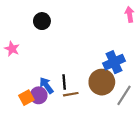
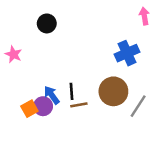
blue cross: (114, 62) -> (127, 53), moved

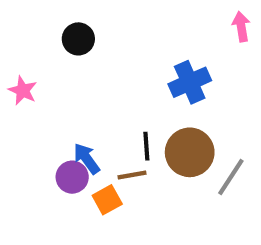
blue cross: (127, 53) -> (190, 82), moved
black line: (71, 91) -> (146, 146), moved
orange square: (29, 109) -> (107, 200), moved

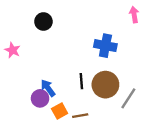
blue cross: (190, 82) -> (105, 46), turned 35
brown line: (132, 175) -> (80, 116), moved

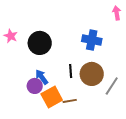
black circle: (43, 21) -> (40, 43), moved, size x1.5
pink star: (12, 50) -> (11, 36), moved
orange square: (60, 111) -> (52, 97), size x1.5

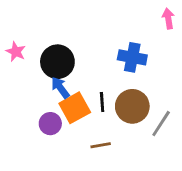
blue arrow: (42, 77) -> (60, 88), moved
orange square: (52, 97) -> (75, 108), moved

